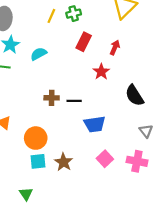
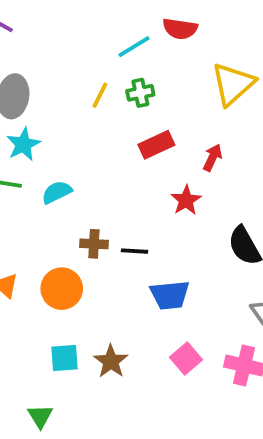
red rectangle: (84, 42) -> (156, 145), turned 36
cyan semicircle: (39, 54) -> (57, 192), moved
orange circle: (36, 138) -> (62, 289), moved

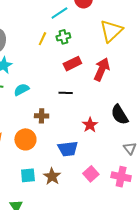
red arrow: (213, 158) -> (102, 69), size x1.6
red star: (186, 200) -> (90, 125), moved
black line: (135, 251) -> (66, 93), moved
blue trapezoid: (170, 295) -> (68, 149), moved

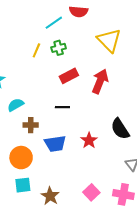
yellow triangle: (111, 31) -> (109, 40), turned -30
brown cross: (42, 116) -> (31, 125), moved
blue trapezoid: (68, 149) -> (55, 144), moved
cyan square: (28, 175) -> (23, 185), moved

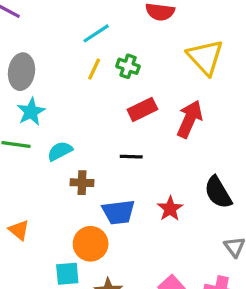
cyan line: (54, 23) -> (96, 33), moved
green cross: (59, 48) -> (128, 66), turned 32
orange circle: (21, 158) -> (91, 244), moved

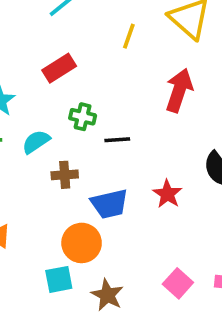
green cross: (128, 66) -> (83, 117), moved
yellow line: (94, 69) -> (129, 36), moved
red rectangle: (142, 109) -> (59, 68), moved

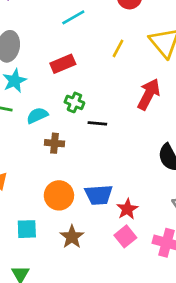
red star: (167, 194) -> (127, 209), moved
blue trapezoid: (109, 204) -> (99, 195), moved
cyan square: (59, 279) -> (27, 229), moved

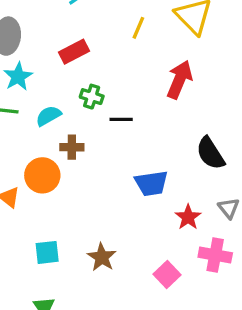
orange circle: (59, 195) -> (42, 175), moved
blue trapezoid: (99, 195) -> (151, 183), moved
red star: (127, 209) -> (188, 217), moved
pink square: (125, 236) -> (167, 275), moved

